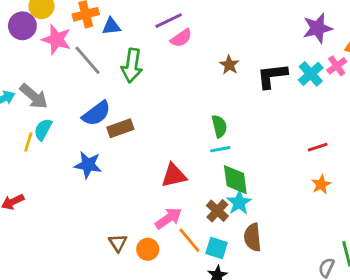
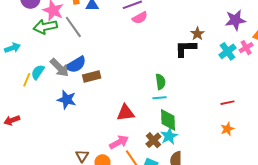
brown star: (229, 65) -> (197, 34), moved
green arrow: (132, 66) -> (45, 27), moved, turned 65
black L-shape: (272, 76) -> (186, 48), moved
gray arrow: (34, 96) -> (59, 68), moved

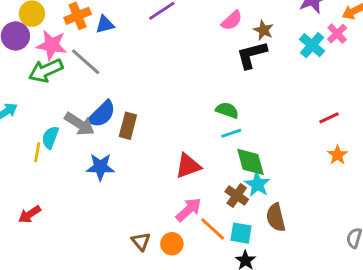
pink semicircle: (140, 18) -> (232, 20), moved
brown rectangle: (92, 76) -> (128, 126), turned -48
green semicircle: (160, 82) -> (227, 110), turned -49

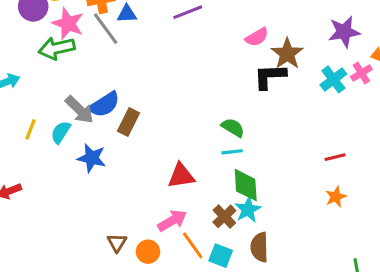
brown star: (264, 30) -> (287, 54), size x1.5
gray line: (86, 62) -> (106, 29), moved
cyan semicircle: (50, 137) -> (61, 132), moved

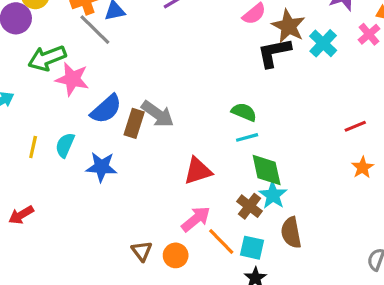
pink star: (68, 23) -> (72, 79), moved
cyan cross: (333, 79) -> (323, 43), moved
gray arrow: (80, 110) -> (158, 114), moved

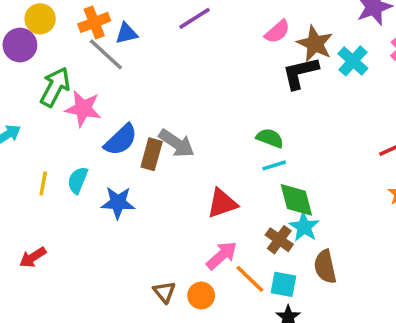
green arrow: (47, 58) -> (55, 87), turned 141

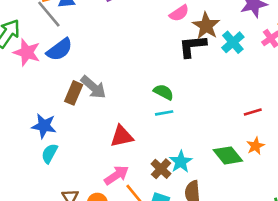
blue semicircle: (121, 140) -> (59, 50), moved
cyan semicircle: (78, 180) -> (50, 153), moved
green diamond: (296, 200) -> (228, 155), moved, turned -32

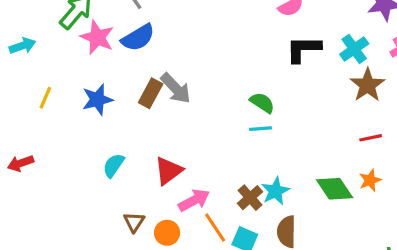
brown star: (206, 26) -> (368, 85), moved
blue star: (44, 126) -> (97, 100), moved, turned -30
red triangle: (122, 136) -> (168, 171), moved, turned -30

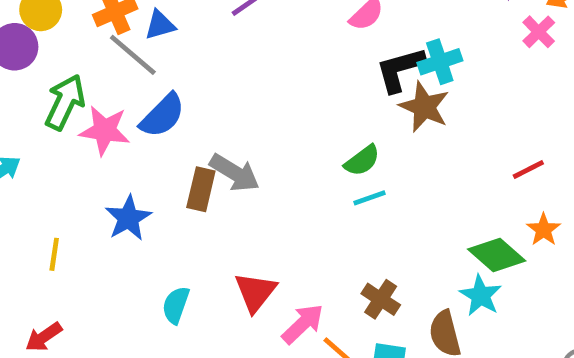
cyan cross: (354, 49) -> (440, 62), moved, turned 32
brown star: (368, 85) -> (424, 107), moved
yellow line: (45, 98) -> (54, 254), moved
green semicircle: (262, 103) -> (362, 161), turned 125
cyan star: (275, 191) -> (481, 295), moved

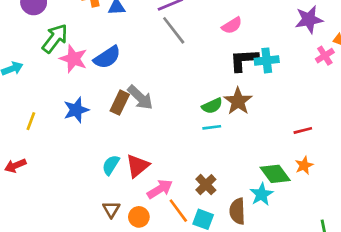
gray line: (133, 55) -> (174, 30), moved
brown star: (424, 107) -> (238, 101), moved
cyan semicircle: (176, 305) -> (111, 165), moved

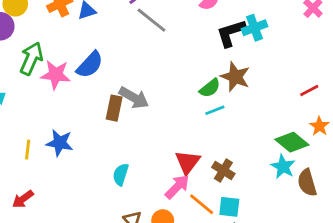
blue star: (76, 110) -> (60, 143), moved, turned -30
red triangle: (138, 166) -> (188, 162), moved
brown semicircle: (237, 211) -> (307, 183), moved

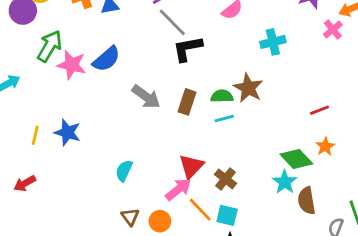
black L-shape: (231, 33) -> (187, 48), moved
green semicircle: (210, 88) -> (222, 96), turned -150
brown rectangle: (114, 108) -> (187, 102), moved

